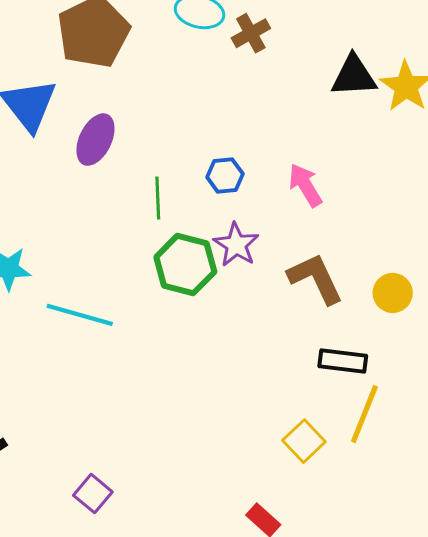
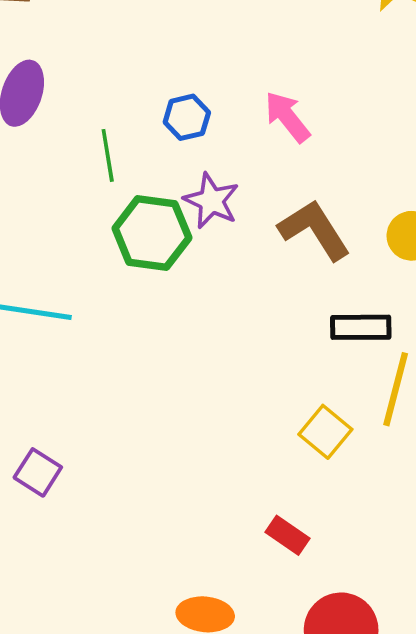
purple square: (93, 494) -> (38, 472), moved

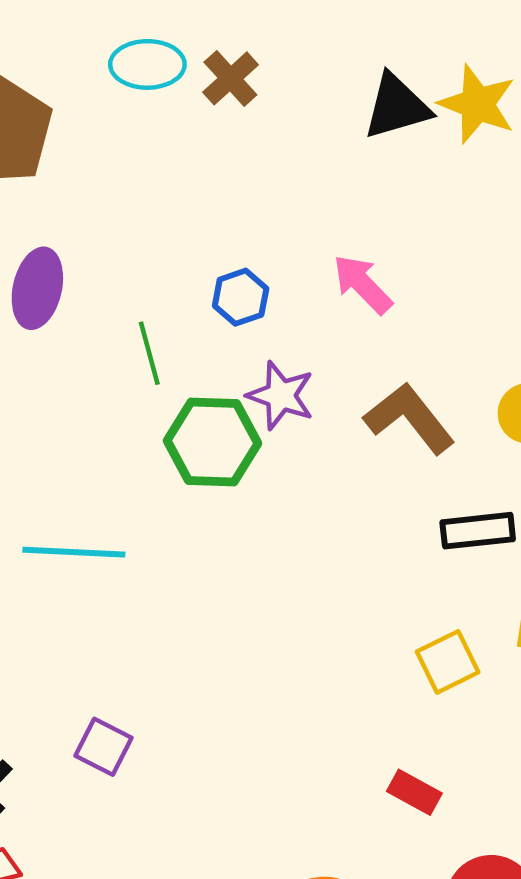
yellow square: (325, 432) -> (448, 662), turned 30

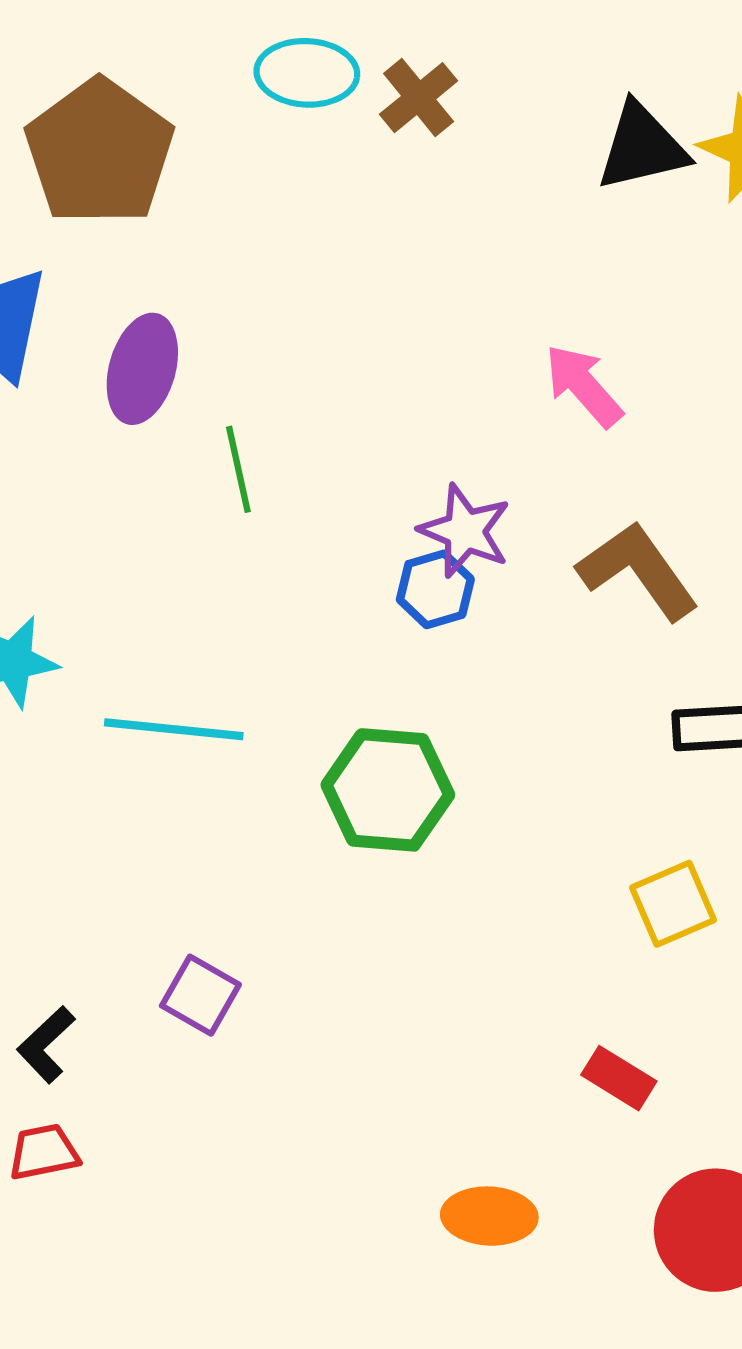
blue hexagon: (241, 297) -> (435, 589), moved
green line: (149, 353) -> (238, 469), moved
green hexagon: (212, 442) -> (388, 790), moved

